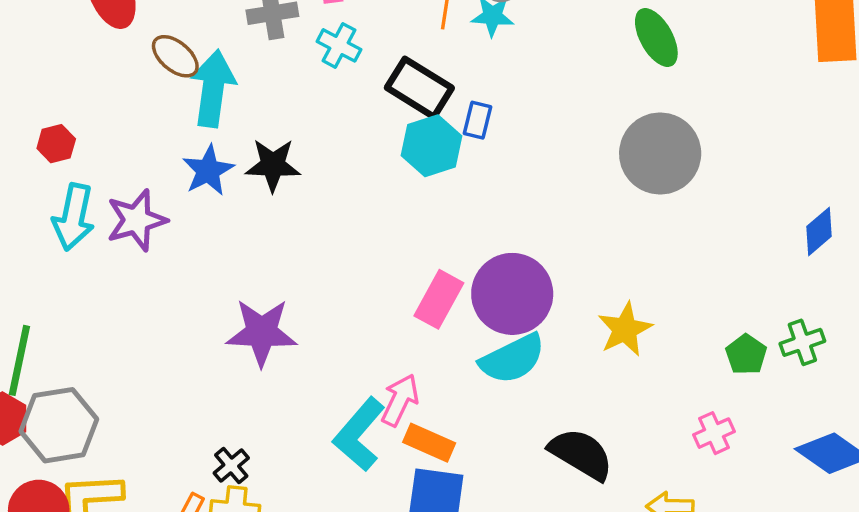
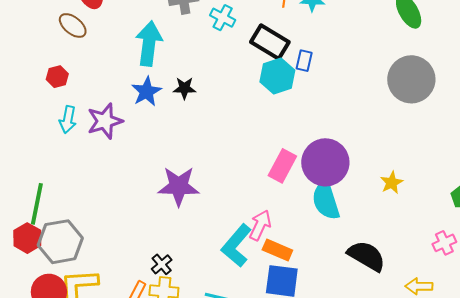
brown ellipse: (175, 56) -> (73, 25), moved
black star: (273, 165) -> (184, 88), size x0.7
cyan arrow: (73, 217) -> (68, 120), size x0.7
yellow star: (625, 329) -> (392, 183), size x0.7
cyan semicircle: (512, 359) -> (326, 200), turned 99

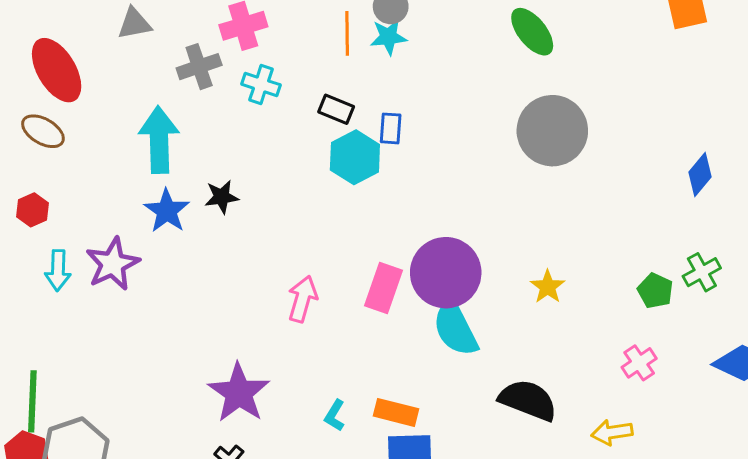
black rectangle: (270, 42) -> (336, 109), size x0.6
purple star: (179, 186) -> (239, 393), moved, turned -30
pink arrow: (260, 225) -> (303, 299), moved
cyan L-shape: (236, 245) -> (335, 415), size x0.5

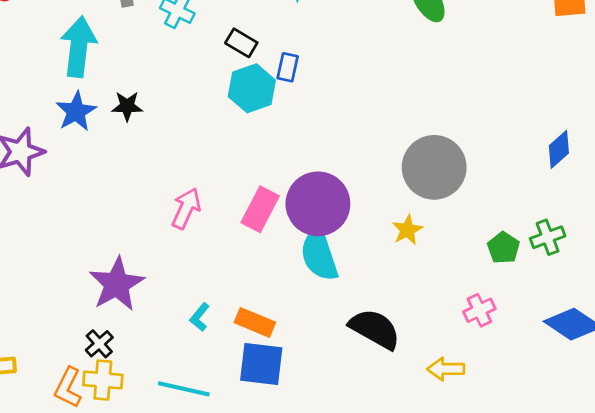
gray circle: (552, 131) -> (434, 167), moved

